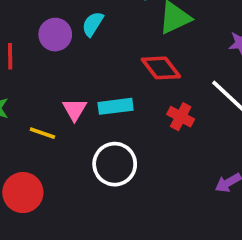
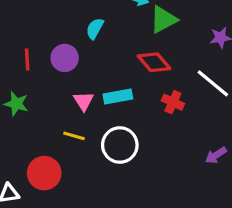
purple circle: (55, 35) -> (65, 58), moved
yellow line: (42, 133) -> (74, 136), moved

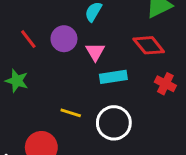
red line: (27, 59) -> (28, 39), turned -36
pink triangle: (84, 101) -> (95, 52), moved

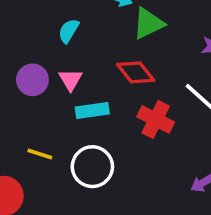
purple circle: (64, 39) -> (32, 80), moved
red cross: (165, 84) -> (156, 119), size x1.4

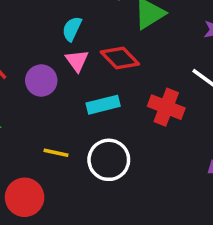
red diamond: (136, 72) -> (120, 58), moved
pink triangle: (70, 80) -> (77, 61), moved

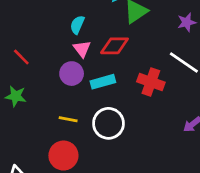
red diamond: (120, 58) -> (114, 46), turned -44
purple circle: (41, 80) -> (72, 74), moved
red circle: (25, 197) -> (63, 156), moved

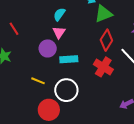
red diamond: (114, 46) -> (106, 40), moved, turned -70
red circle: (63, 156) -> (49, 110), moved

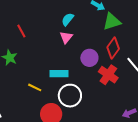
purple circle: (48, 48) -> (89, 58), moved
cyan rectangle: (69, 59) -> (59, 74), moved
yellow line: (38, 81) -> (35, 87), moved

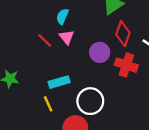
red line: (21, 31) -> (45, 40), moved
cyan rectangle: (59, 74) -> (59, 82), moved
yellow line: (35, 87) -> (48, 104), turned 56

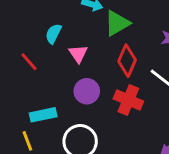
pink triangle: (67, 37) -> (78, 54), moved
purple circle: (100, 52) -> (87, 91), moved

